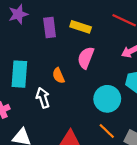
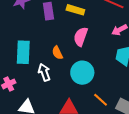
cyan circle: (107, 99) -> (82, 73), moved

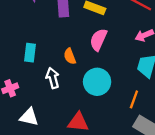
cyan rectangle: (23, 52) -> (30, 53), size x0.7
orange line: (101, 100) -> (134, 99), moved, turned 63

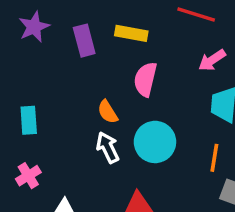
cyan rectangle: (30, 53) -> (29, 120), moved
white arrow: (53, 78) -> (108, 147), moved

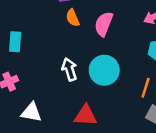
orange semicircle: (108, 112) -> (73, 18), moved

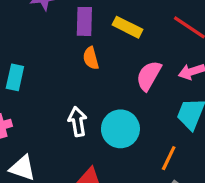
pink semicircle: (104, 24) -> (149, 76), moved

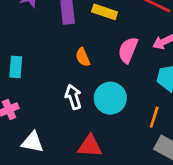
orange semicircle: (91, 58) -> (83, 57), moved

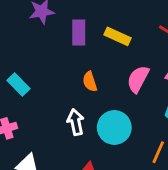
cyan rectangle: (16, 67) -> (18, 85), turned -55

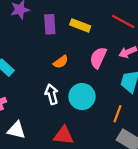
orange semicircle: (90, 82) -> (61, 62), turned -105

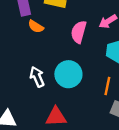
orange semicircle: (61, 62) -> (36, 27), moved, turned 77

